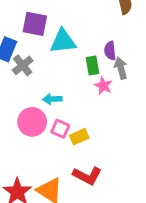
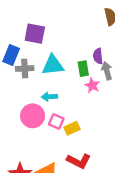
cyan triangle: (63, 41) -> (53, 65), moved
gray cross: (23, 65) -> (25, 69), turned 36

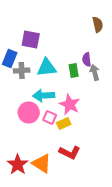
pink star: (92, 85) -> (70, 104), moved, size x1.5
cyan arrow: (49, 97) -> (44, 96), size x1.5

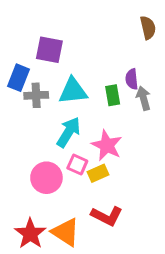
cyan arrow: (44, 96) -> (69, 132), turned 125
pink circle: (29, 112) -> (46, 178), moved

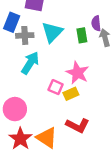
cyan triangle: (73, 91) -> (52, 32), turned -40
cyan arrow: (69, 132) -> (30, 63), moved
pink circle: (46, 178) -> (15, 109), moved

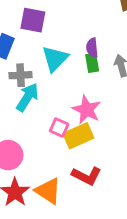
purple semicircle: (96, 23) -> (92, 48), moved
gray cross: (25, 35) -> (21, 75), moved
yellow rectangle: (71, 94) -> (78, 136), size x1.5

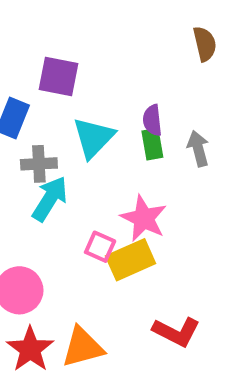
red L-shape: (87, 176) -> (176, 332), moved
orange triangle: (48, 191) -> (83, 347), turned -48

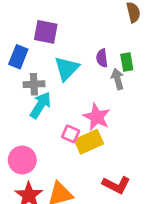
green rectangle: (152, 144) -> (127, 62), moved
gray arrow: (198, 149) -> (118, 79), moved

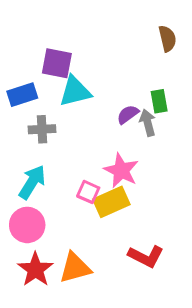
blue rectangle: (18, 57) -> (22, 95), turned 50
purple semicircle: (102, 58) -> (128, 114), moved, turned 60
cyan triangle: (67, 69) -> (75, 91), moved, turned 32
cyan arrow: (41, 105) -> (32, 182), moved

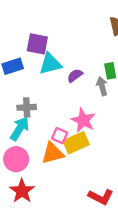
purple semicircle: (128, 114) -> (75, 76), moved
gray cross: (42, 129) -> (27, 107), moved
red L-shape: (146, 256) -> (101, 197), moved
orange triangle: (75, 268) -> (53, 153), moved

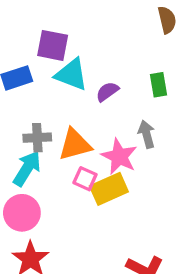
cyan triangle: (50, 64) -> (71, 75), turned 35
gray arrow: (102, 86) -> (147, 134), moved
orange triangle: (53, 153) -> (75, 145), moved

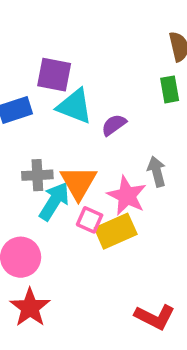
green rectangle: (158, 85) -> (170, 89), moved
orange triangle: (75, 145) -> (78, 183), turned -45
cyan arrow: (27, 168) -> (54, 201), moved

